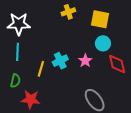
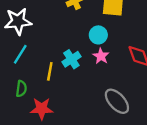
cyan circle: (103, 43) -> (98, 35), moved
cyan line: (18, 52) -> (20, 54), turned 36

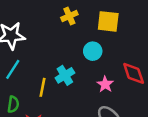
pink star: (101, 56) -> (105, 84), moved

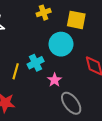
cyan circle: (93, 51) -> (61, 44), size x1.5
pink star: (105, 84) -> (55, 80), moved

